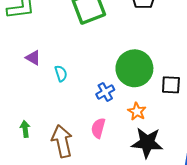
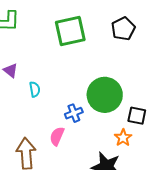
orange star: (137, 111) -> (123, 138), moved
pink semicircle: (98, 128) -> (57, 136), moved

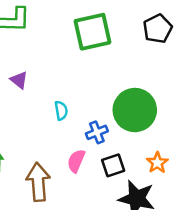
cyan semicircle: (35, 89) -> (61, 111), moved
black square: (137, 116) -> (113, 165), moved, turned -30

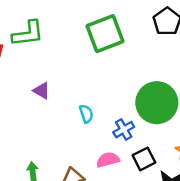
pink semicircle: (76, 161) -> (108, 160), turned 60

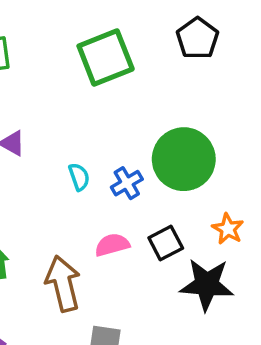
blue cross: (124, 130) -> (127, 183), moved

